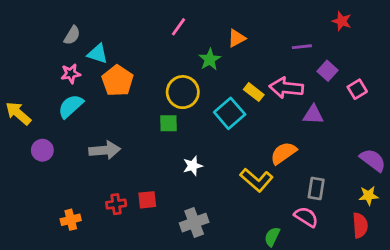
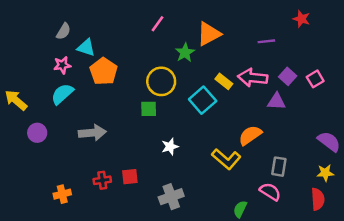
orange triangle: (237, 38) -> (209, 34), size x1.5
purple square: (327, 71) -> (288, 76), moved

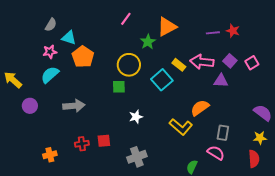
red star: (301, 19) -> (233, 31), moved

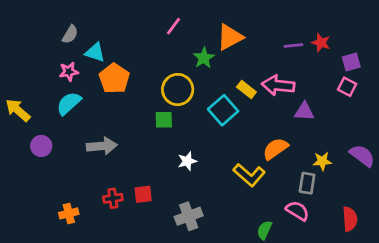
purple square: (230, 61) -> (351, 62), moved, turned 32
pink square: (252, 63) -> (347, 87), turned -32
yellow star: (260, 138) -> (322, 161), moved

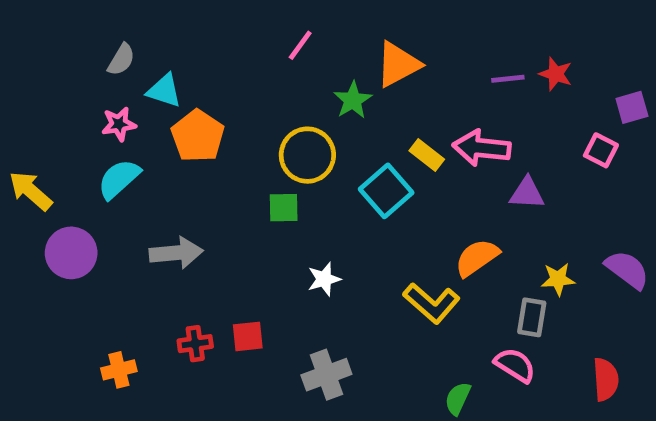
purple square: (351, 62) -> (632, 107), moved
purple circle: (41, 146) -> (71, 253), size x1.4

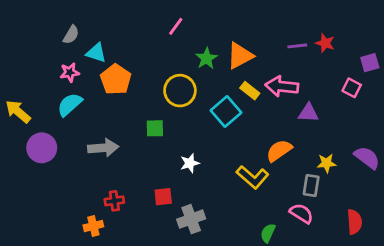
orange triangle: (398, 64) -> (240, 56), moved
green square: (284, 208) -> (155, 128), moved
red square: (248, 336) -> (163, 197), moved
orange cross: (119, 370) -> (93, 226), moved

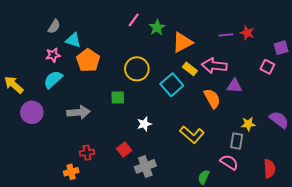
green star: (206, 58) -> (157, 27), moved
orange semicircle: (279, 151) -> (212, 99), moved, turned 96
red square: (163, 197) -> (124, 149), turned -32

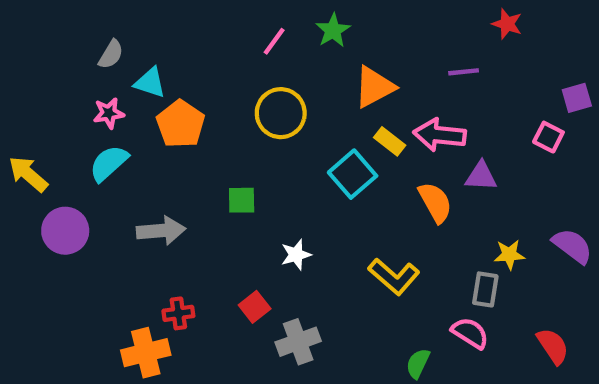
green star: (157, 27) -> (333, 30), moved
red star: (247, 33) -> (507, 24), moved
yellow circle: (137, 69) -> (281, 113), moved
red semicircle: (269, 169) -> (553, 346), turned -30
orange cross: (71, 172) -> (146, 353), size x1.5

